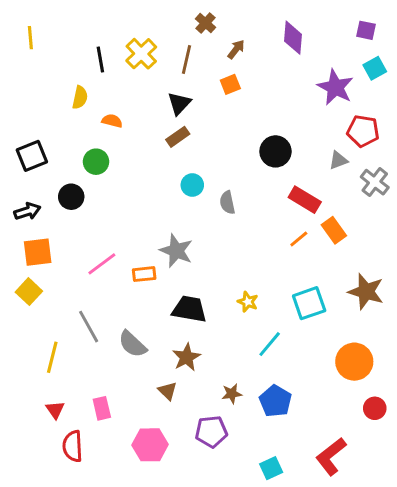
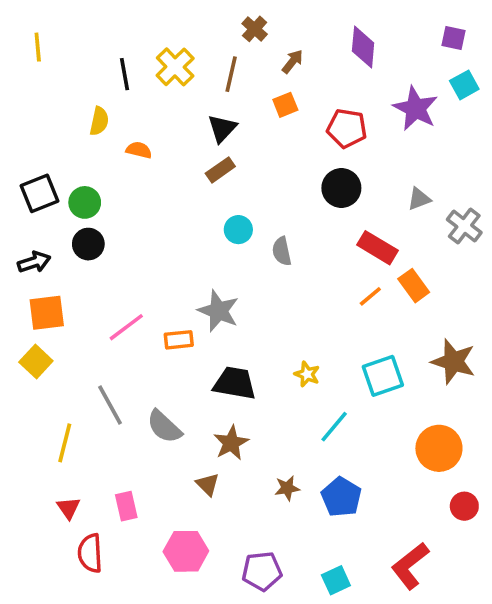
red pentagon: (363, 131) -> (347, 128), moved
green circle: (96, 162) -> (85, 202), moved
purple pentagon: (211, 432) -> (262, 571), moved

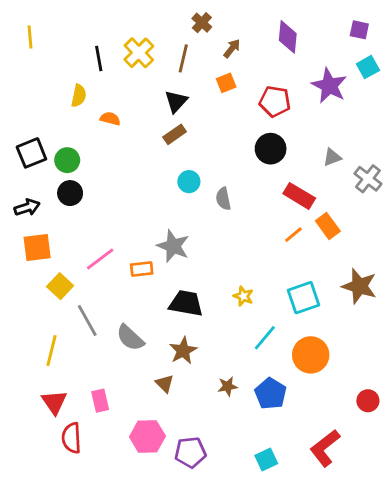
yellow square: (36, 362) -> (60, 286), moved
orange circle: (439, 448) -> (311, 355), moved
red triangle: (68, 508) -> (54, 402), size x1.4
purple pentagon: (262, 571) -> (190, 452), moved

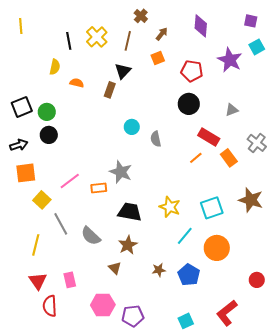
brown rectangle: (175, 134) -> (110, 90), moved, turned -35
gray cross: (368, 179) -> (257, 143), moved
orange line: (293, 235) -> (196, 158), moved
yellow star: (243, 296) -> (170, 207), size x1.5

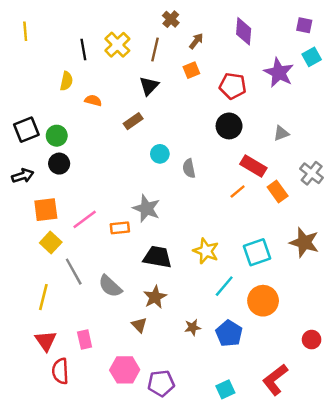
brown rectangle: (110, 90) -> (133, 121), moved, turned 35
orange square: (26, 173) -> (46, 210), moved

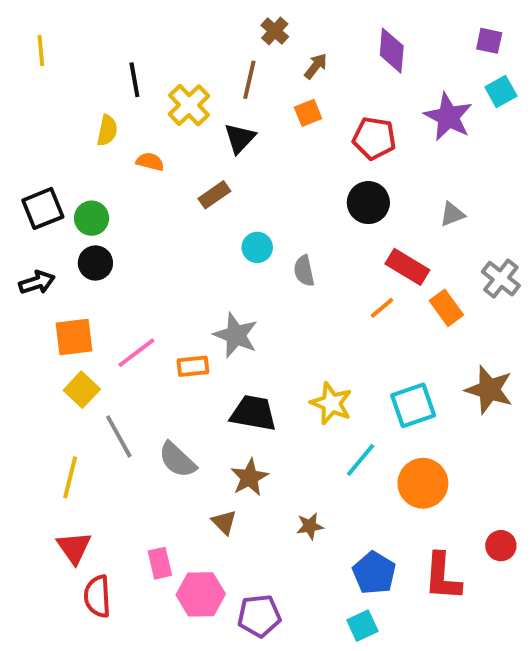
yellow cross: (117, 45) -> (189, 105), moved
blue pentagon: (229, 333) -> (374, 573), moved
pink rectangle: (85, 340) -> (160, 563), moved
red L-shape: (275, 380) -> (442, 577), moved, turned -48

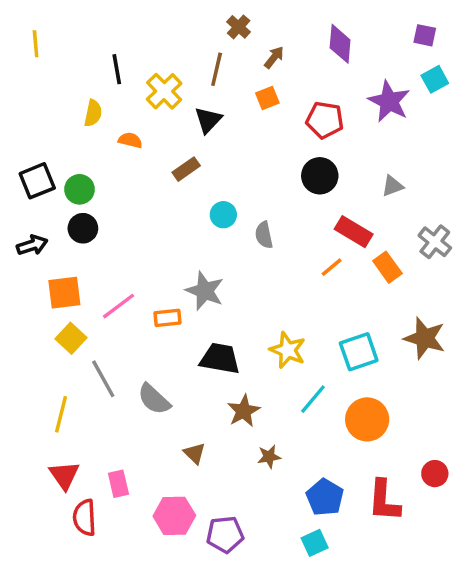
brown star: (249, 477) -> (244, 411), moved
pink rectangle: (160, 563) -> (118, 484), moved

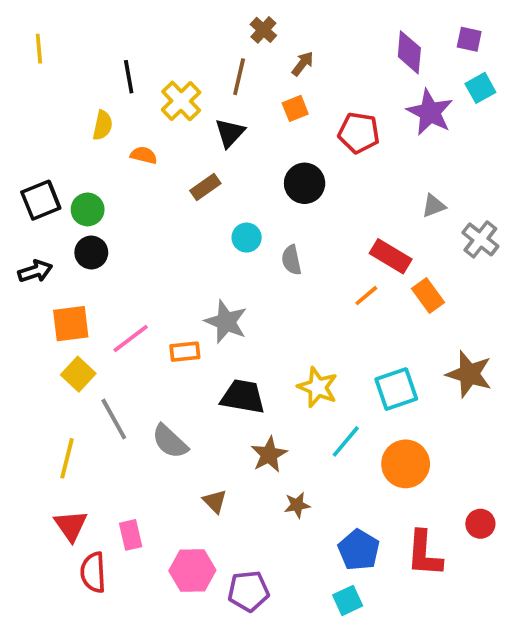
purple diamond: (340, 44) -> (409, 52), moved
black circle: (320, 176) -> (305, 183), moved
gray cross: (435, 242) -> (480, 239), moved

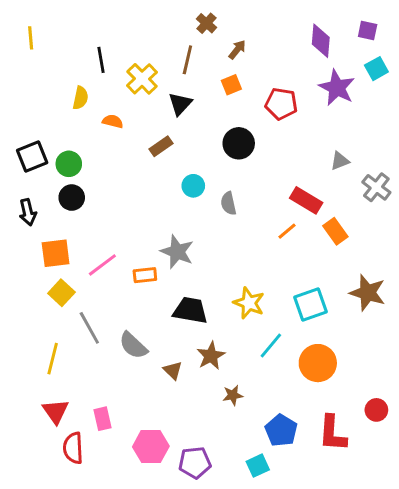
black arrow: (35, 271) -> (28, 212), turned 95
brown triangle: (215, 501) -> (173, 370), moved
cyan square: (348, 600) -> (258, 466), moved

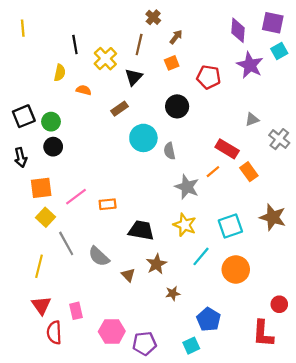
purple square: (368, 31) -> (273, 23), size x1.5
cyan circle: (193, 186) -> (143, 138), size x1.6
gray star: (177, 252) -> (187, 187), moved
red L-shape: (332, 433) -> (263, 334), moved

